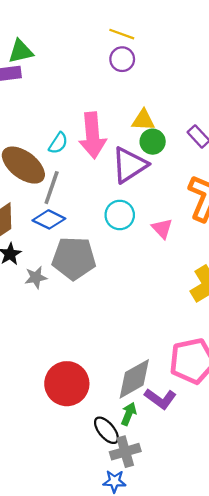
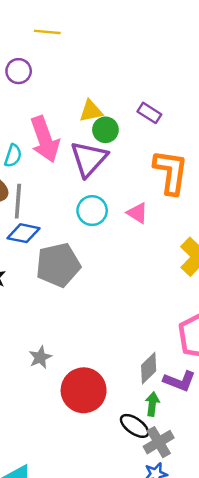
purple circle: (122, 59) -> (19, 71), moved
gray star: (36, 277) -> (40, 357), moved
gray diamond: (134, 379) -> (149, 368), size x0.7

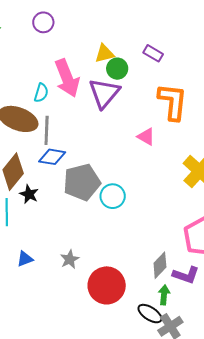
cyan circle: (92, 211) -> (113, 196), moved

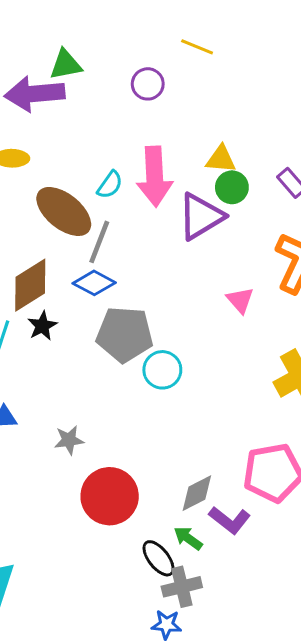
green arrow: (164, 295) -> (188, 538), turned -78

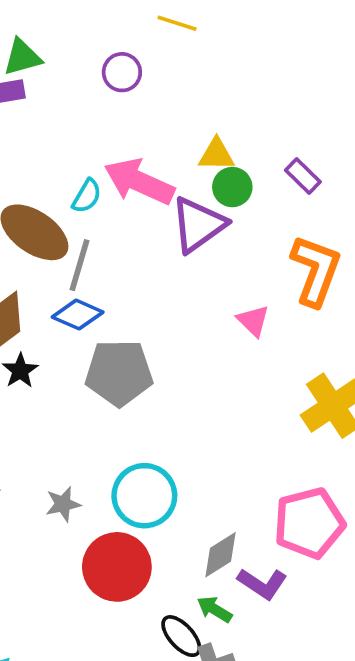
pink arrow: (155, 176) -> (139, 182), turned 122
cyan circle: (162, 370) -> (144, 496), moved, size x1.4

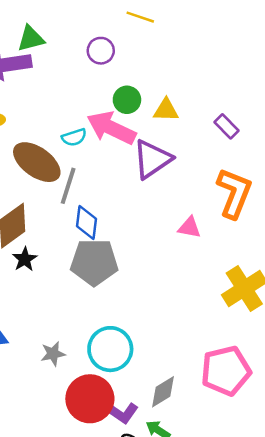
green circle: (232, 187) -> (127, 100), moved
cyan semicircle: (87, 196) -> (74, 137), turned 40
blue diamond: (78, 315) -> (86, 223), moved, turned 72
pink triangle: (253, 321) -> (189, 227), turned -35
purple L-shape: (262, 584) -> (121, 412), moved

